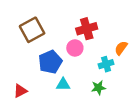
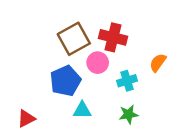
red cross: (87, 29) -> (113, 37), turned 30
brown square: (32, 30) -> (74, 39), moved
cyan cross: (106, 64) -> (127, 81), moved

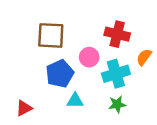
red cross: (113, 37) -> (117, 34), moved
brown square: (74, 39) -> (51, 35), moved, turned 32
cyan cross: (127, 81) -> (116, 74), size x1.5

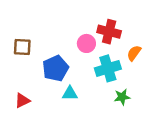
brown square: (51, 35) -> (22, 47), moved, size x0.7
pink circle: (89, 57) -> (86, 43), moved
green star: (117, 104) -> (122, 97), moved

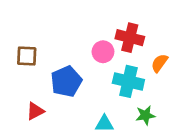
cyan cross: (108, 68) -> (128, 81), turned 30
cyan triangle: (70, 93) -> (104, 124), moved
red triangle: (22, 101) -> (35, 111), moved

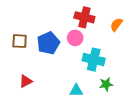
red cross: (130, 38) -> (84, 17), moved
orange semicircle: (159, 63) -> (116, 25), moved
blue pentagon: (66, 81) -> (48, 43), moved

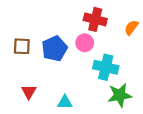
red triangle: (26, 81) -> (29, 92), turned -32
green star: (106, 84) -> (120, 95), size x1.5
cyan triangle: (76, 90) -> (65, 102), moved

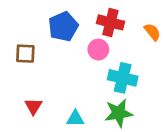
orange semicircle: (131, 28) -> (152, 32), turned 105
blue pentagon: (54, 49) -> (63, 27), moved
green star: (120, 95) -> (119, 113), moved

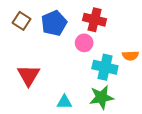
orange semicircle: (152, 32) -> (130, 56), moved, turned 126
brown square: (25, 54) -> (22, 21), moved, turned 30
red triangle: (33, 106) -> (29, 75), moved, size x1.5

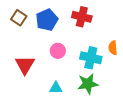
pink circle: (84, 43) -> (58, 51), moved
orange semicircle: (130, 56) -> (113, 48), turned 88

